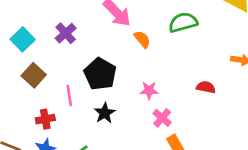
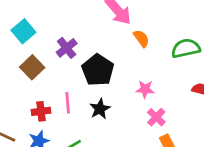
green semicircle: (183, 22) -> (186, 48), moved
purple cross: (66, 33) -> (67, 48), moved
pink line: (69, 95) -> (68, 103), moved

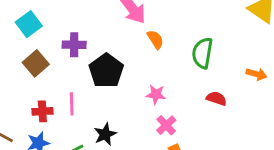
purple cross: (67, 48) -> (74, 45), turned 35
green semicircle: (186, 48) -> (202, 53), turned -72
black star: (100, 109) -> (105, 134), moved

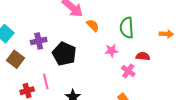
pink star: (156, 94) -> (111, 51), moved
pink cross: (166, 125) -> (128, 71), moved

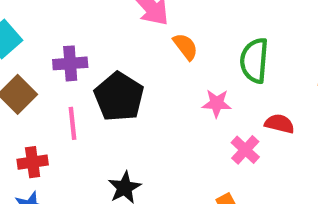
pink line: (46, 81) -> (72, 123), moved

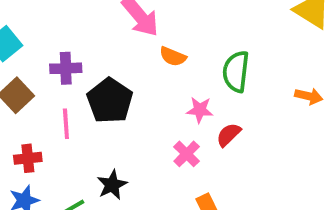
orange semicircle: (185, 47) -> (173, 56), turned 148
red semicircle: (279, 124) -> (229, 135), moved, turned -60
pink cross: (245, 150) -> (187, 154), moved

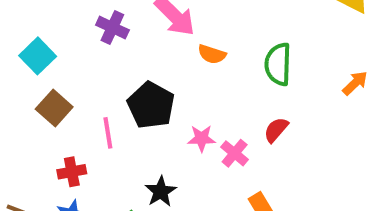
purple cross: (66, 68) -> (112, 27), moved, turned 32
orange arrow: (309, 96) -> (355, 83), turned -52
pink star: (200, 110) -> (202, 138), moved

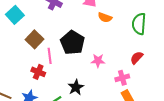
brown square: (54, 108) -> (35, 39), moved
pink cross: (235, 153) -> (122, 78), moved, turned 32
red cross: (72, 172) -> (38, 72), moved, turned 32

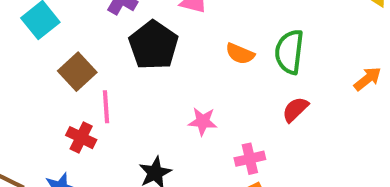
orange semicircle: (105, 17) -> (240, 54), moved
black pentagon: (73, 43) -> (154, 45), moved
red semicircle: (137, 58) -> (295, 109), moved

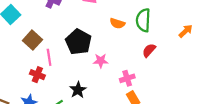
black pentagon: (154, 45) -> (78, 42), moved

